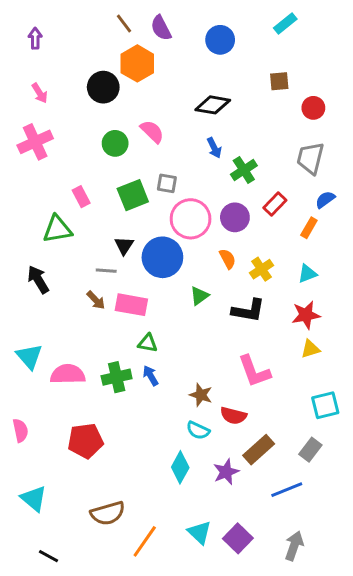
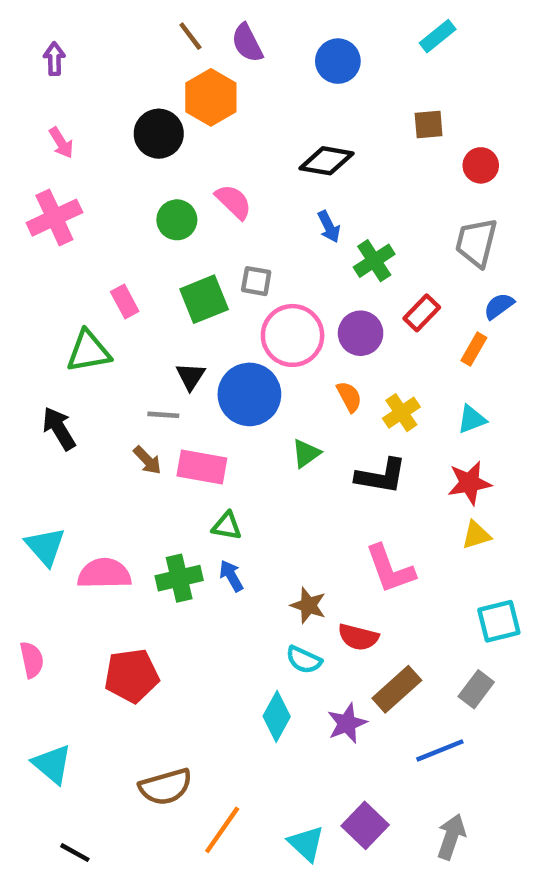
cyan triangle: (199, 533) -> (306, 843), moved

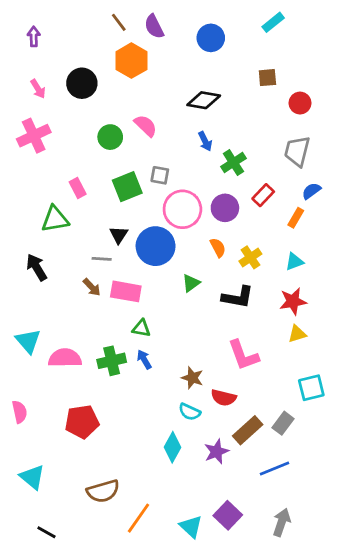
black circle: (159, 134) -> (82, 83), moved
gray rectangle: (476, 689) -> (283, 423), moved

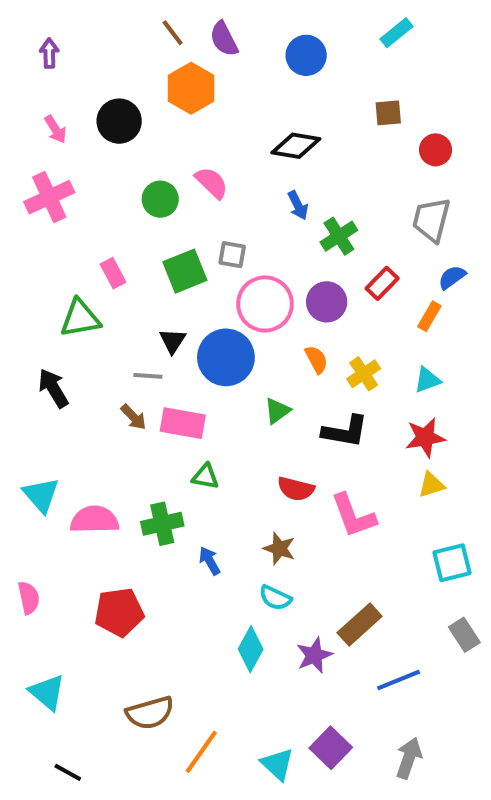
blue arrow: (144, 359) -> (210, 561), moved
red semicircle: (224, 398) -> (296, 489), moved
gray rectangle: (283, 423) -> (464, 635), moved, turned -70

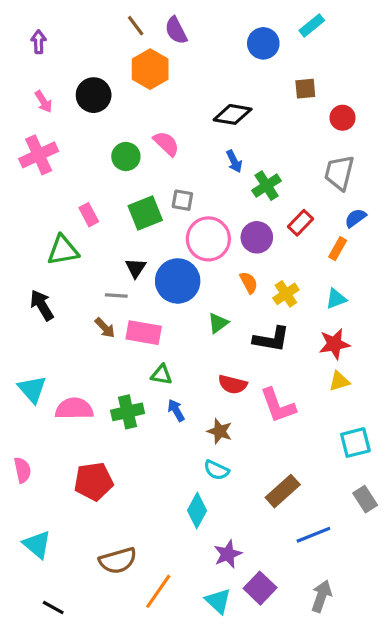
blue circle: (306, 55) -> (263, 43), moved
blue arrow: (210, 561) -> (176, 410), moved
purple star: (314, 655) -> (228, 554), moved

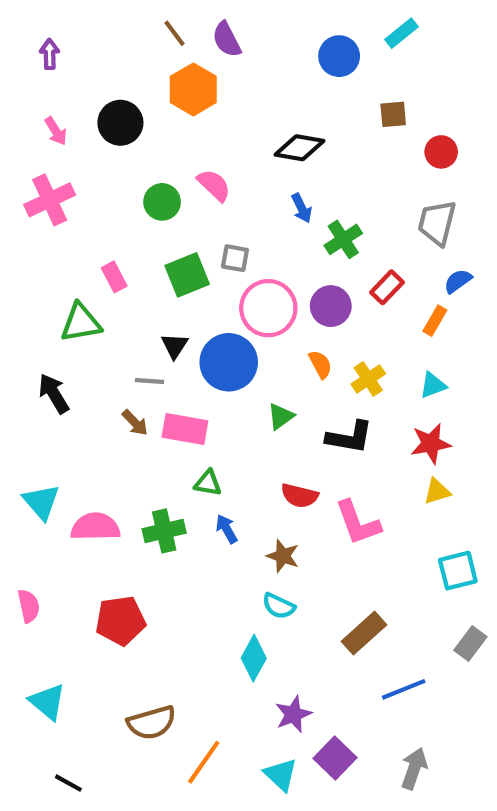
gray rectangle: (365, 499) -> (470, 643), turned 70

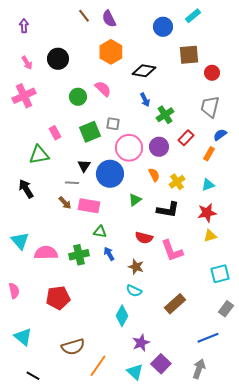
orange hexagon: (193, 89) -> (111, 52), moved
brown square: (393, 114) -> (189, 55), size x1.5
blue line: (404, 689) -> (208, 338), moved

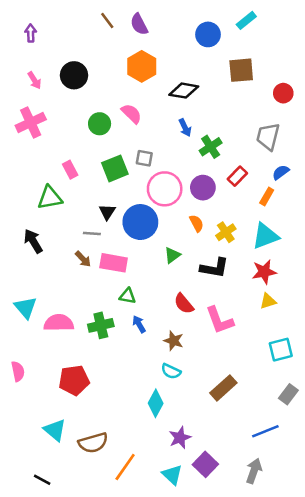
red circle: (212, 73) -> (283, 93), moved
cyan triangle: (208, 185) -> (265, 236), size x1.6
red semicircle: (144, 238) -> (184, 304), turned 36
cyan triangle: (23, 337) -> (55, 430), moved

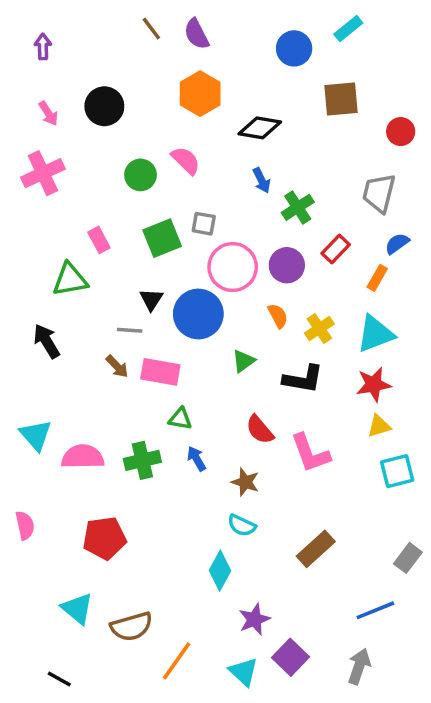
cyan square: (281, 350) -> (397, 471), moved

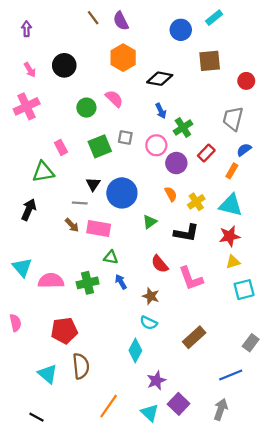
pink circle: (233, 267) -> (156, 145), moved, size x0.7
cyan triangle: (375, 334) -> (231, 205), turned 35
black arrow: (47, 341) -> (29, 210), turned 55
brown semicircle: (131, 627) -> (81, 366), moved, turned -80

